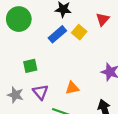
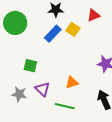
red triangle: (103, 19) -> (94, 15), turned 32
green square: (30, 66) -> (30, 66), turned 32

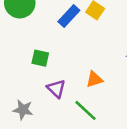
gray star: (19, 94) -> (23, 110), moved
green line: (65, 106) -> (86, 110), turned 30

